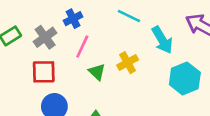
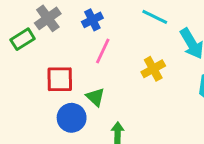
gray cross: (45, 37) -> (48, 18), moved
green triangle: (97, 72) -> (95, 97), moved

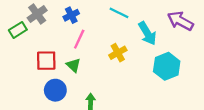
green triangle: (95, 97) -> (74, 65), moved

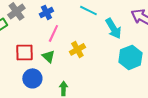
yellow cross: (118, 53) -> (77, 49), moved

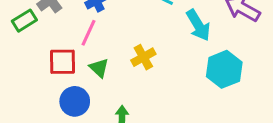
pink line: (53, 33) -> (88, 33), moved

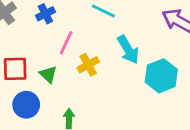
cyan arrow: (198, 25) -> (128, 50), moved
pink line: (88, 33) -> (66, 43), moved

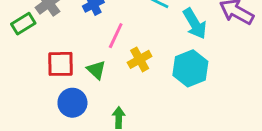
cyan arrow: (128, 50) -> (195, 24), moved
cyan hexagon: (161, 76) -> (190, 68), moved

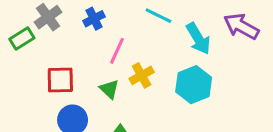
green triangle: (96, 70) -> (109, 89), moved

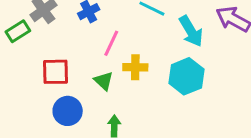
yellow cross: (142, 75) -> (135, 67), turned 30

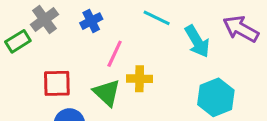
cyan hexagon: (186, 76) -> (216, 97), moved
green triangle: (104, 81) -> (107, 93), size x1.4

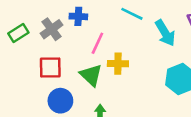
gray cross: (44, 19) -> (52, 29), moved
blue cross: (91, 21) -> (78, 16), turned 30

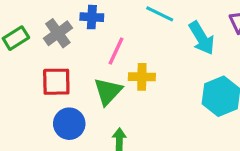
green triangle: (91, 75) -> (108, 91), turned 30

